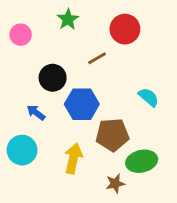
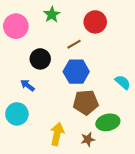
pink circle: (21, 35) -> (16, 26), size x1.5
cyan semicircle: (149, 97) -> (123, 82), moved
blue hexagon: (82, 104) -> (76, 72), moved
yellow arrow: (73, 158) -> (57, 134), moved

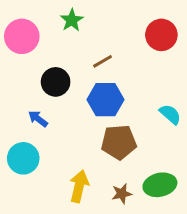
red circle: (95, 22) -> (161, 35), moved
green ellipse: (108, 122) -> (160, 185), moved

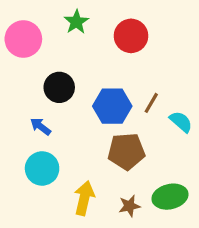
red circle: (161, 35) -> (131, 36), moved
brown line: (103, 61) -> (151, 103), moved, turned -30
cyan circle: (23, 158) -> (42, 168), moved

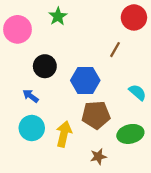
red circle: (131, 36) -> (134, 17), moved
brown line: (151, 103) -> (115, 50), moved
green ellipse: (170, 197) -> (130, 134), moved
yellow arrow: (84, 198) -> (64, 134), moved

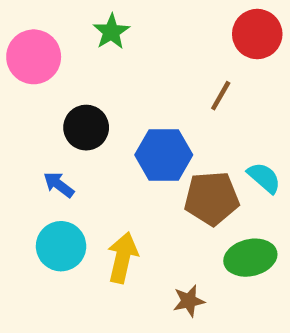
brown pentagon: (96, 115) -> (212, 198), moved

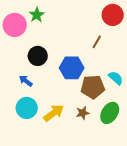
green star: (111, 32) -> (37, 15), moved
yellow arrow: (123, 258) -> (54, 113), turned 40
green ellipse: (250, 258) -> (110, 113), turned -45
brown star: (189, 301) -> (83, 113), moved

